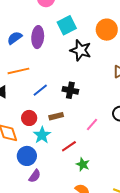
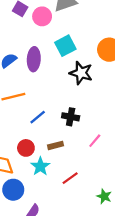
pink line: (92, 124) -> (95, 141), moved
blue circle: (27, 156) -> (13, 190), moved
green star: (83, 164) -> (104, 196), moved

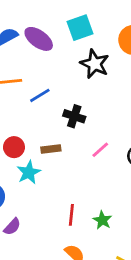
purple ellipse: (34, 59) -> (39, 39), turned -65
blue line: (38, 117) -> (40, 95), moved
red line: (70, 178) -> (71, 215), moved, turned -56

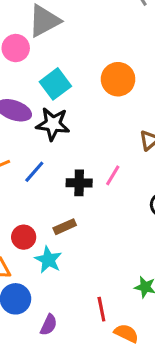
black star: (95, 64) -> (53, 124), moved
pink line: (100, 150) -> (113, 175), moved
red line: (71, 215) -> (101, 309), moved

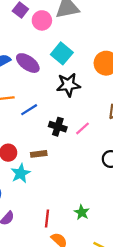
cyan square: (55, 84) -> (62, 53), turned -30
black star: (53, 124) -> (68, 85), moved, turned -30

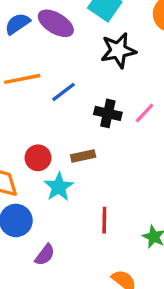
red line: (47, 218) -> (104, 220), moved

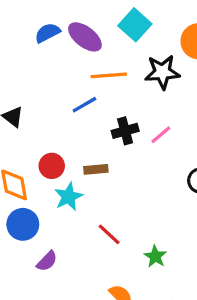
black star: (118, 50) -> (162, 72), moved
orange line: (22, 79) -> (109, 75), moved
black cross: (108, 113) -> (125, 131), turned -35
red line: (104, 220) -> (109, 234), turned -55

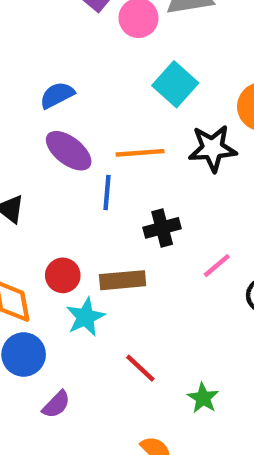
purple ellipse: (85, 37) -> (69, 151), moved
blue line: (84, 105) -> (107, 193), turned -55
pink line: (161, 135) -> (217, 266), moved
brown rectangle: (96, 169) -> (123, 280), size x1.4

